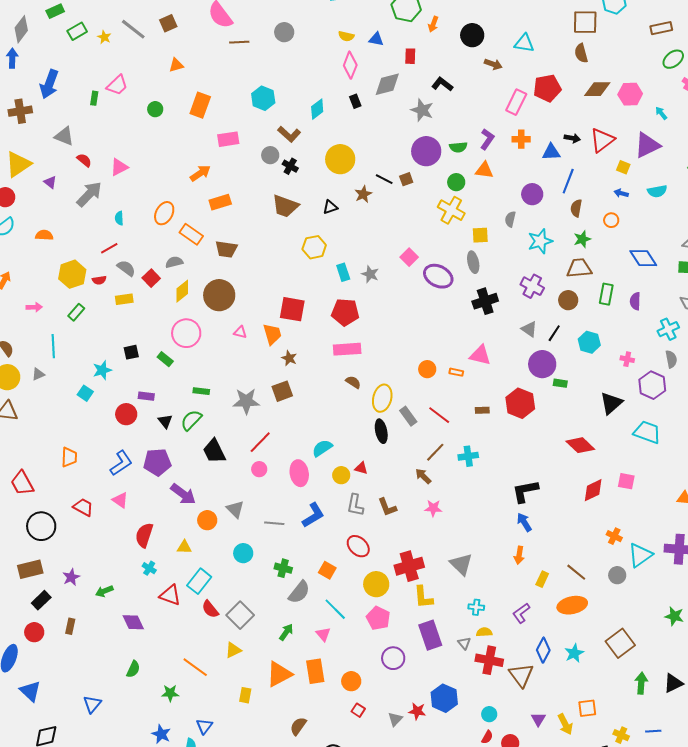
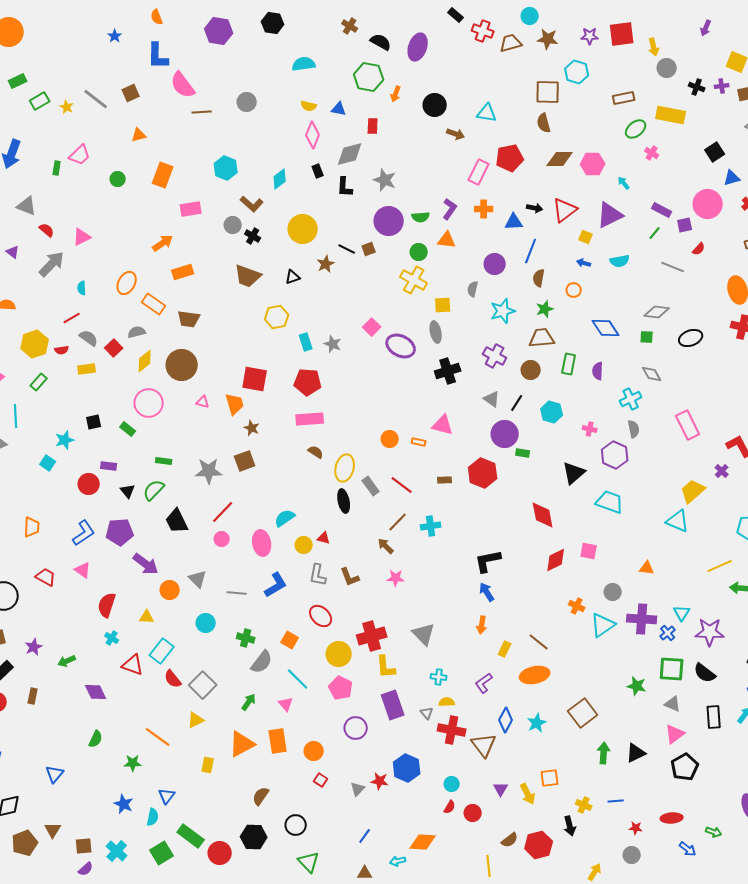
black L-shape: (442, 84) -> (345, 187), moved, turned -125
red diamond: (580, 445) -> (543, 515), turned 36
gray circle: (617, 575) -> (613, 592), moved

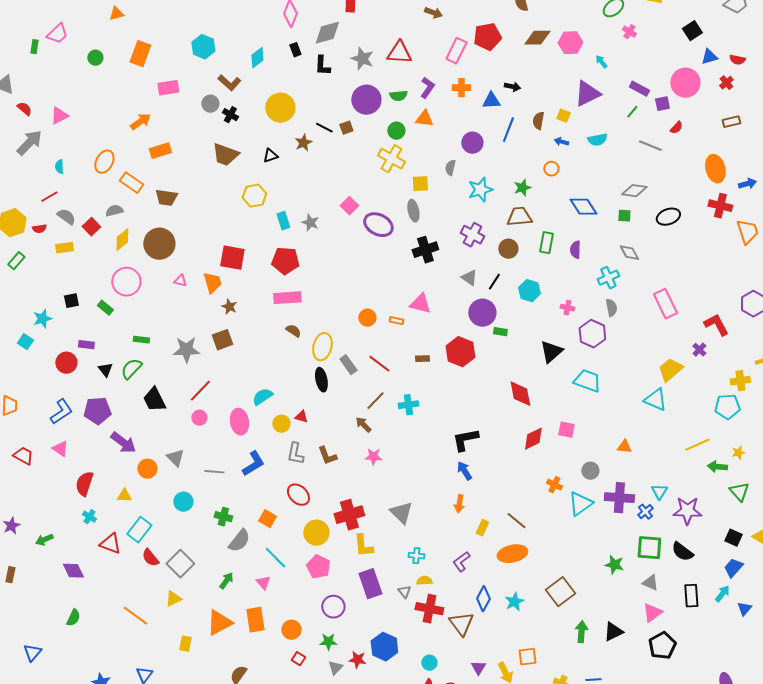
red triangle: (565, 210) -> (399, 53), moved, turned 40
brown semicircle: (539, 278) -> (538, 121), moved
green star: (133, 763) -> (328, 642), moved

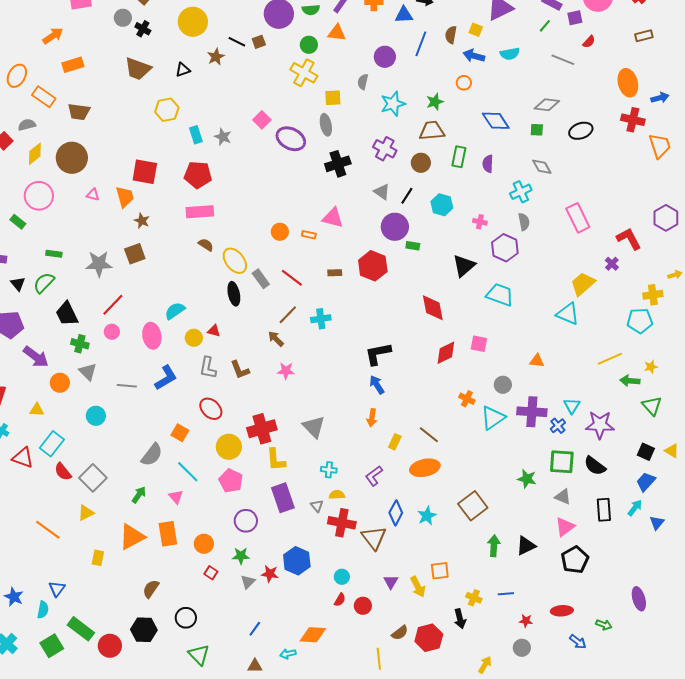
blue arrow: (561, 142) -> (474, 56), size x1.5
yellow ellipse: (322, 347) -> (235, 261), turned -52
green cross: (223, 517) -> (80, 344), moved

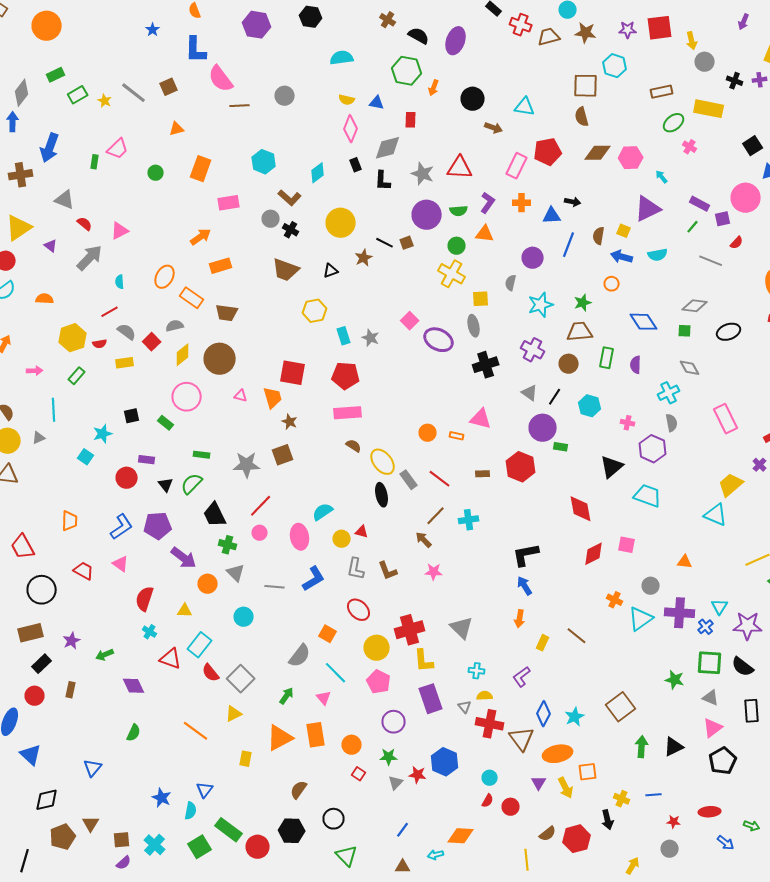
orange ellipse: (425, 468) -> (558, 754), moved

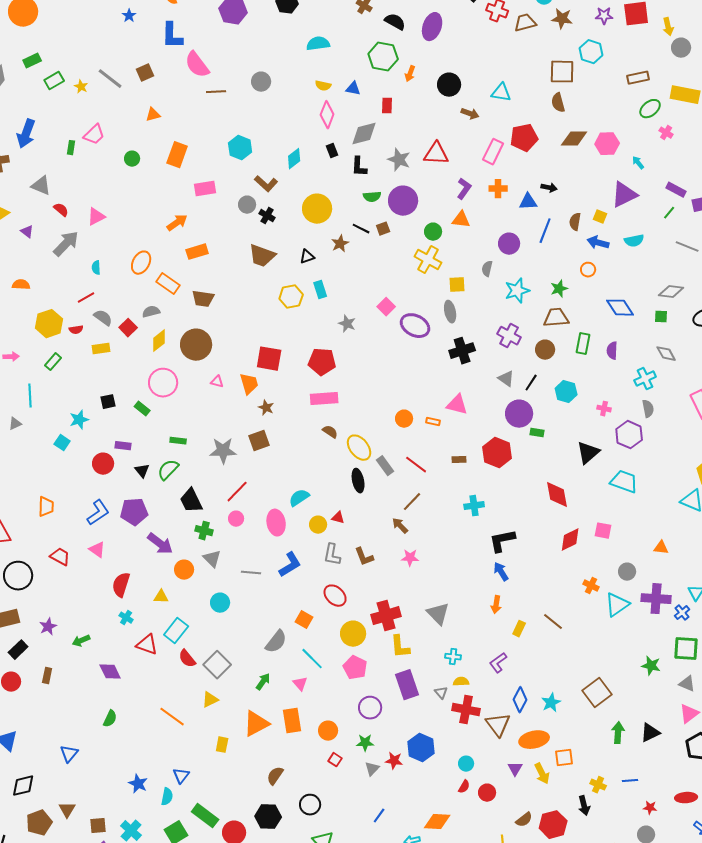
green semicircle: (459, 211) -> (372, 197), moved
cyan rectangle: (344, 336) -> (320, 290), moved
cyan cross: (469, 520) -> (474, 506), moved

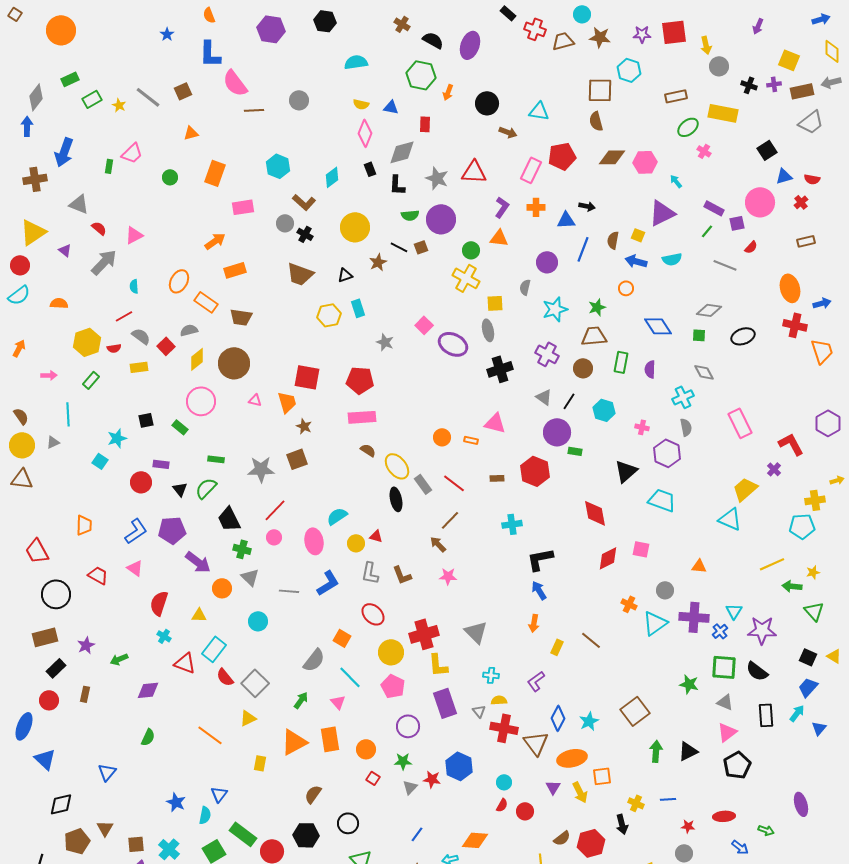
purple diamond: (110, 672) -> (148, 690), turned -70

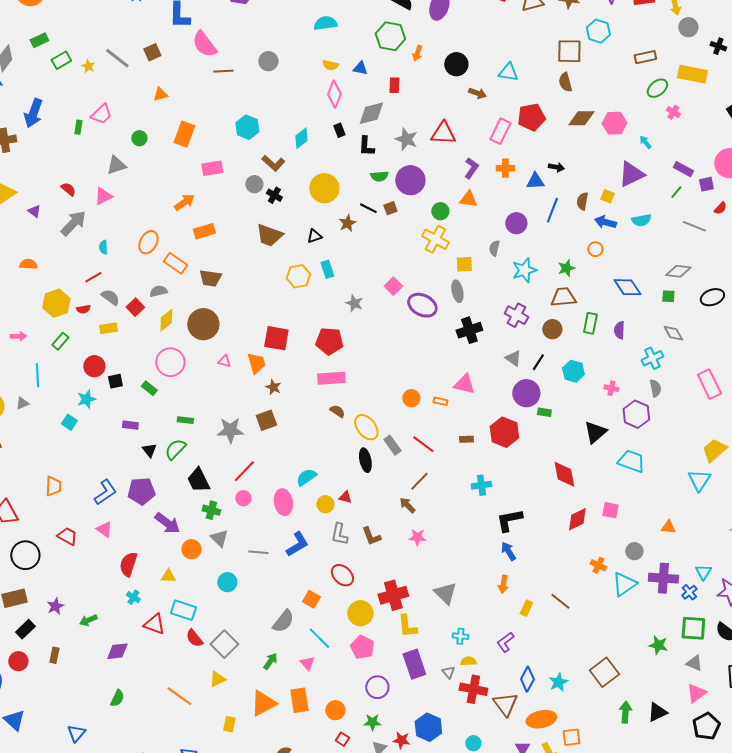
gray triangle: (79, 204) -> (116, 165), moved, turned -40
red circle: (141, 482) -> (94, 366), moved
cyan triangle: (730, 519) -> (699, 480), turned 40
cyan rectangle: (214, 649) -> (183, 610), turned 70

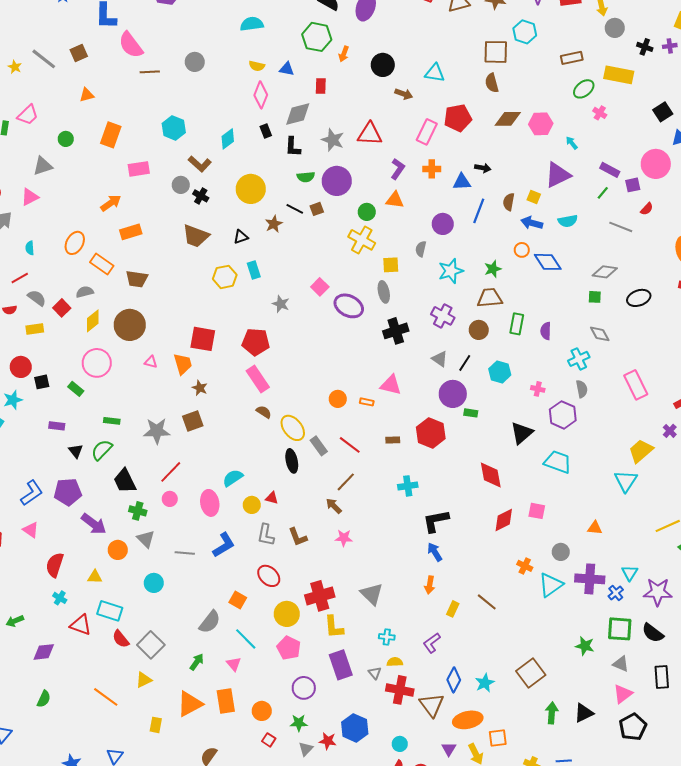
blue diamond: (627, 287) -> (548, 262), moved
pink rectangle: (331, 378) -> (258, 379), turned 60

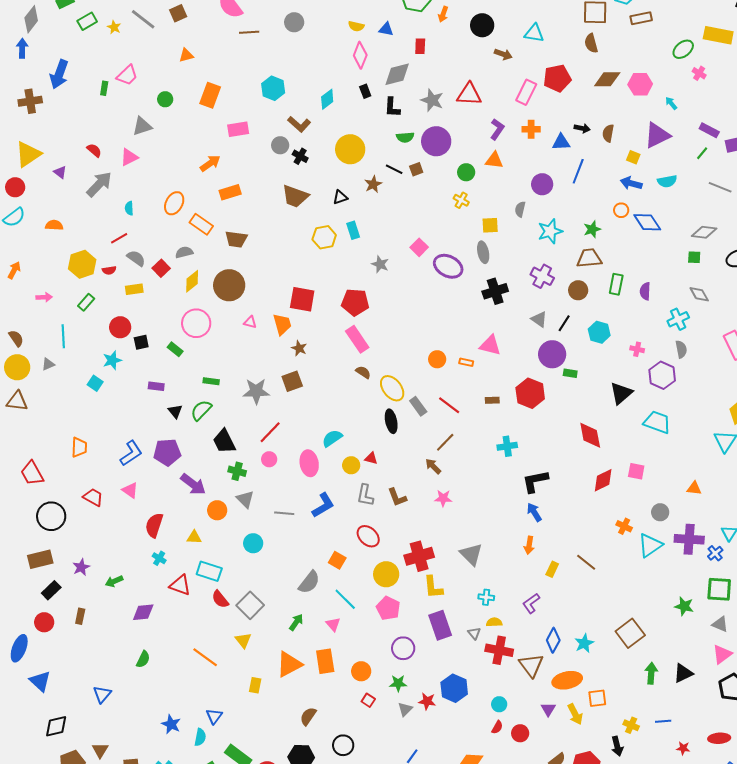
brown rectangle: (572, 58) -> (641, 18), moved
brown semicircle: (509, 202) -> (608, 133), moved
yellow cross: (362, 240) -> (461, 200), size x0.6
yellow triangle: (144, 680) -> (243, 640), turned -42

